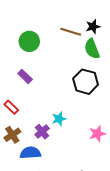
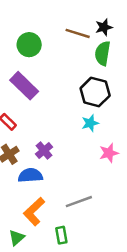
green semicircle: (92, 49) -> (103, 53), turned 30
purple rectangle: (25, 76) -> (24, 86), size x1.6
cyan star: (59, 119) -> (90, 123), moved

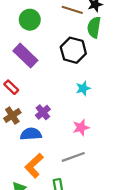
black hexagon: (95, 92) -> (73, 50), moved
pink star: (109, 153) -> (81, 128), moved

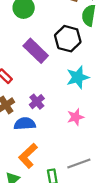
purple rectangle: (25, 56) -> (36, 51), moved
cyan star: (83, 88) -> (78, 77), size x1.5
gray line: (73, 157) -> (79, 163), moved

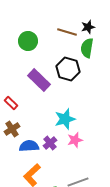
cyan star: (78, 77) -> (65, 119), moved
purple cross: (37, 102) -> (50, 143), moved

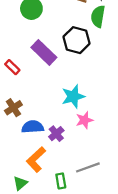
red rectangle: (11, 103) -> (12, 67), moved
purple cross: (50, 143) -> (56, 134), moved

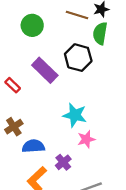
cyan star: (73, 96) -> (75, 115), turned 30
purple cross: (56, 134) -> (63, 162), moved

